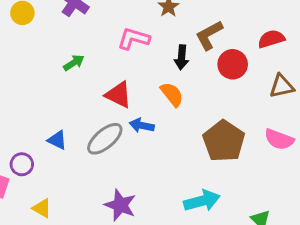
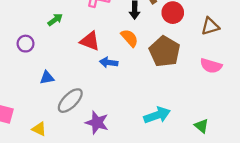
gray ellipse: (105, 139) -> (70, 101), moved
blue triangle: (57, 140) -> (47, 78), turned -32
brown pentagon: (224, 141) -> (165, 51), moved
purple circle: (22, 164) -> (26, 44), moved

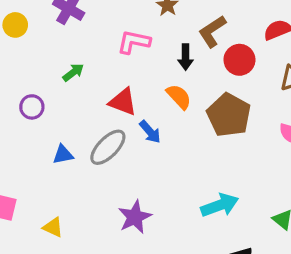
blue arrow: (109, 62) -> (150, 132), turned -138
gray ellipse: (70, 101) -> (108, 147), moved
purple star: (97, 123) -> (135, 217), turned 30

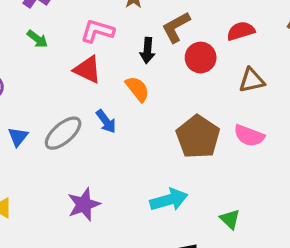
green arrow: (73, 72) -> (37, 39), moved, turned 70
red triangle: (123, 102) -> (87, 70), moved
brown pentagon: (229, 115) -> (198, 137), moved
blue triangle: (63, 155) -> (18, 137), turned -45

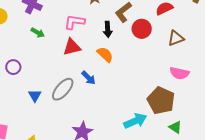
red triangle: (87, 70) -> (72, 47), turned -30
brown pentagon: (198, 137) -> (161, 100), moved

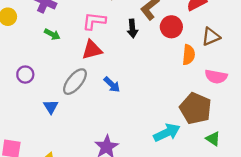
orange semicircle: (105, 54) -> (189, 55), moved, turned 54
gray ellipse: (63, 89) -> (75, 82), moved

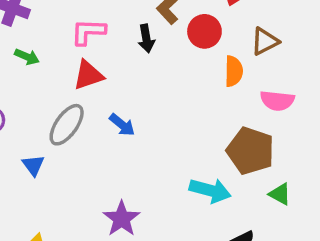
cyan arrow: (167, 133) -> (210, 190), turned 45

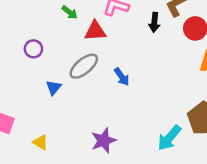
red triangle: (88, 75) -> (95, 31), moved
cyan arrow: (210, 190) -> (169, 138), turned 100

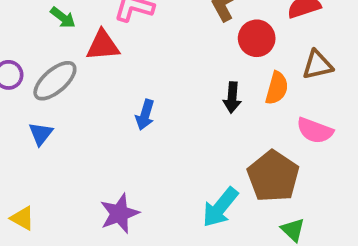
black arrow: (154, 22) -> (232, 97), moved
gray ellipse: (84, 66) -> (55, 81), moved
blue arrow: (122, 77) -> (145, 115), turned 54

